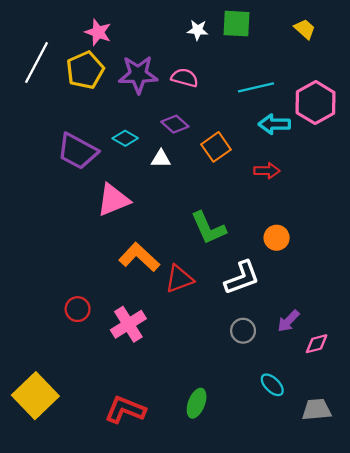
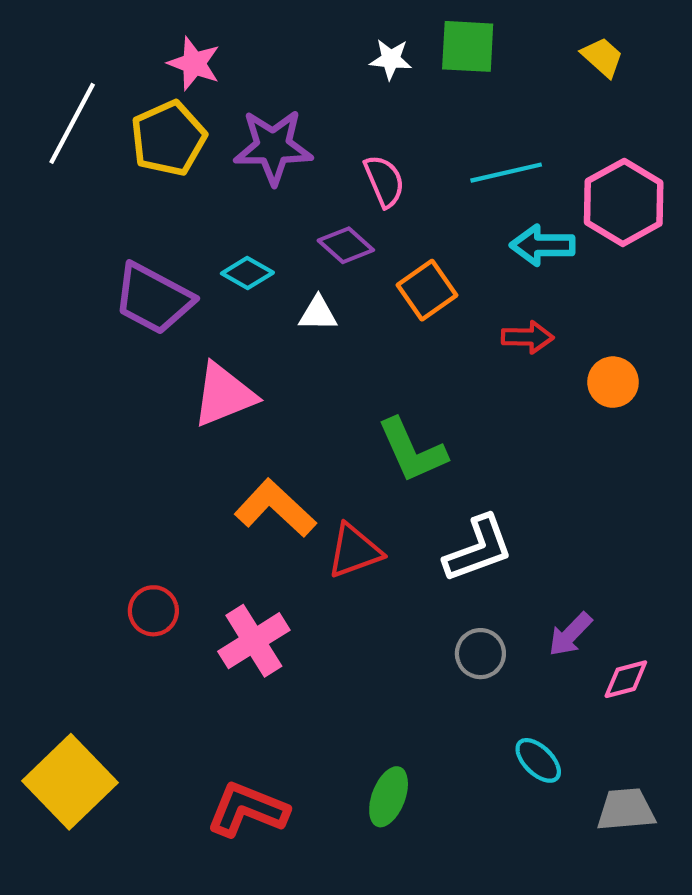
pink semicircle: (185, 78) -> (384, 181), moved, turned 52
orange circle: (277, 238) -> (613, 382), moved

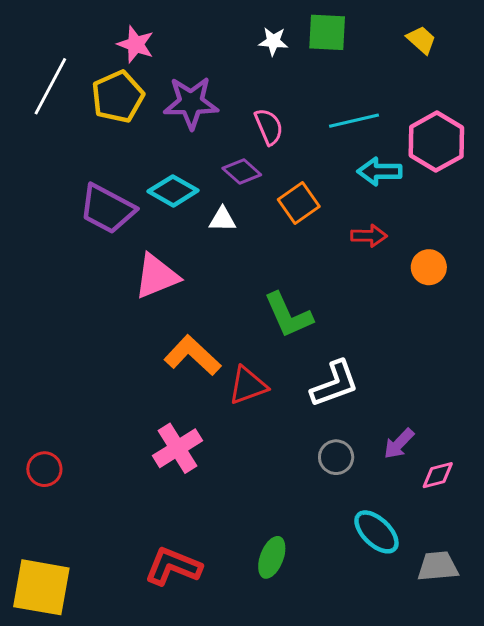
cyan diamond: (247, 273) -> (173, 191), size x1.4
red circle: (153, 611) -> (44, 469), moved
cyan ellipse: (538, 760) -> (376, 532), size x1.4
yellow square: (70, 782) -> (41, 587), moved, turned -36

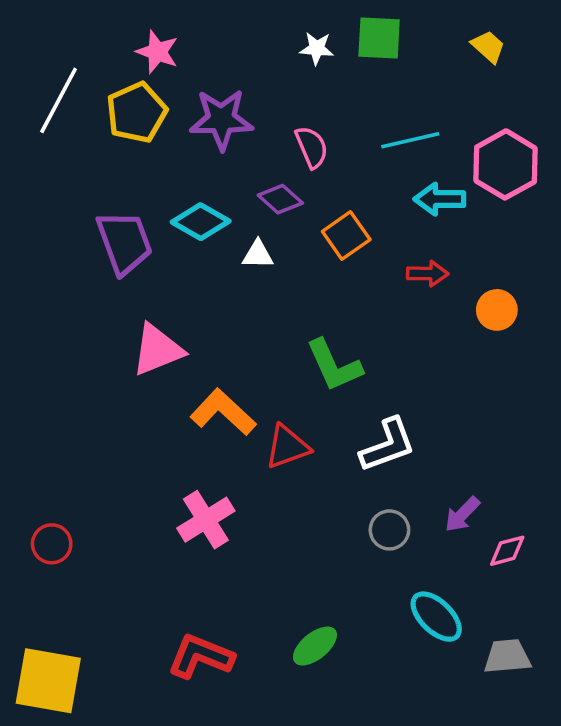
purple trapezoid: (107, 209) -> (124, 242), turned -138
pink triangle: (157, 276) -> (157, 350), moved
green ellipse: (272, 557) -> (315, 646), turned 30

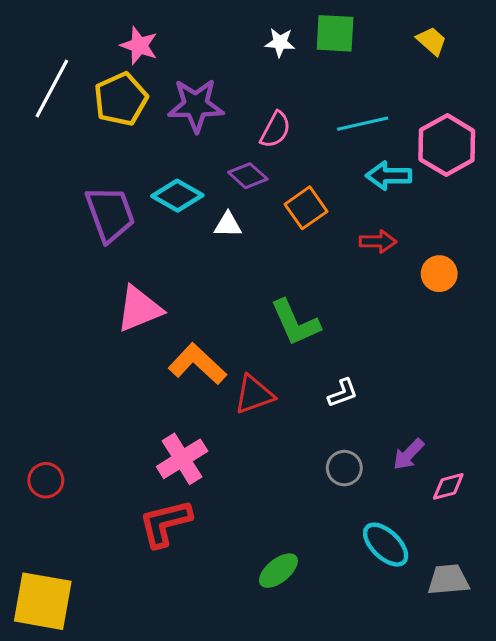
pink semicircle: (312, 147) -> (275, 130), turned 51
white L-shape: (388, 445) -> (343, 393), size x0.6
red L-shape: (201, 656) -> (165, 523), moved, turned -36

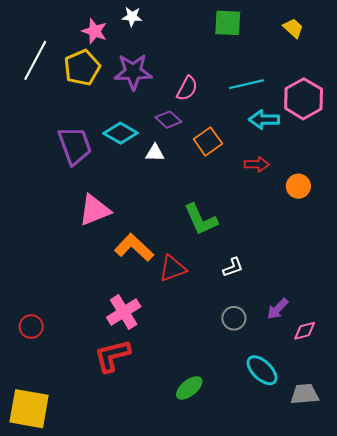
white star: (280, 43) -> (132, 17), moved

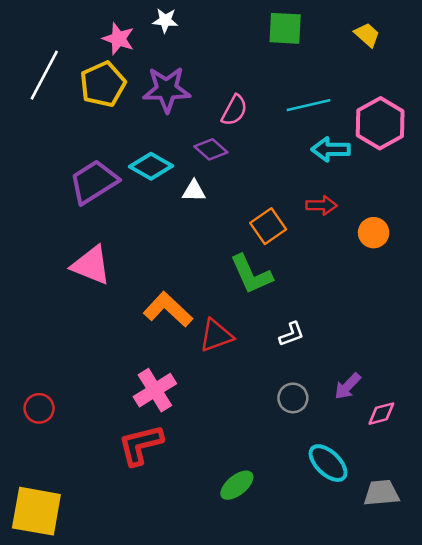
orange square: (208, 141) -> (268, 226), moved
purple trapezoid: (75, 146) -> (94, 182), turned -102
pink triangle: (95, 210) -> (91, 265), moved, turned 44

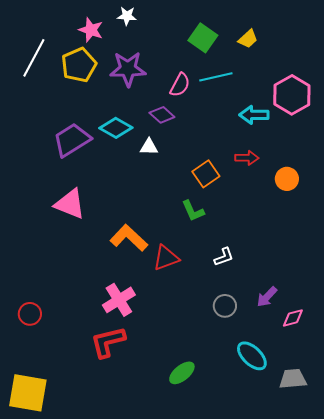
green square: (285, 28) -> (203, 38), moved, turned 32
yellow trapezoid: (367, 35) -> (248, 39), moved, turned 95
cyan line: (308, 105) -> (216, 77), moved
green L-shape: (251, 274) -> (193, 211), size x0.7

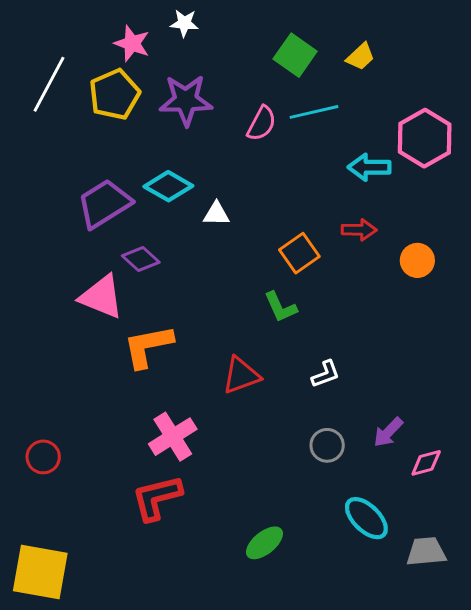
purple diamond: (162, 115) -> (141, 259), moved
orange L-shape: (129, 238) -> (148, 346), moved, turned -54

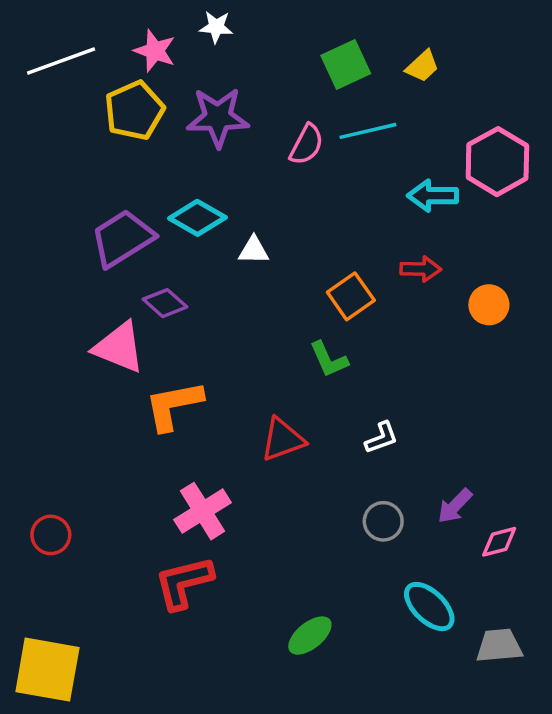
green square: (295, 55) -> (346, 64), turned 30
white line: (49, 84) -> (61, 61), moved, turned 42

